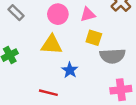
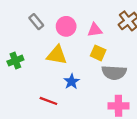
gray rectangle: (16, 13) -> (36, 22), moved

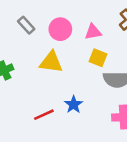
blue star: (72, 82) -> (74, 104), moved
red line: (48, 101) -> (44, 115), turned -42

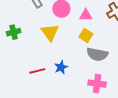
yellow triangle: (51, 62) -> (50, 32), turned 36

